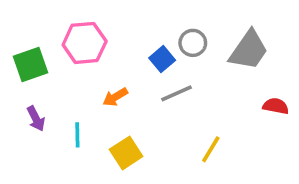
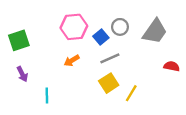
pink hexagon: (85, 43) -> (74, 27), moved
cyan line: (77, 135) -> (47, 95), moved
yellow square: (126, 153) -> (109, 83), moved

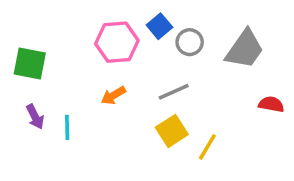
blue square: (101, 37) -> (159, 26), moved
green square: (19, 40) -> (30, 63), turned 30
cyan line: (47, 95) -> (67, 127), moved

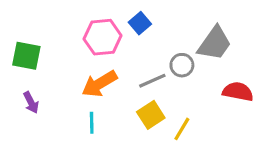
gray circle: (190, 42) -> (182, 65), moved
orange arrow: (113, 95) -> (99, 84), size x1.6
red semicircle: (271, 104) -> (238, 92), size x1.4
cyan line: (67, 127) -> (92, 123), moved

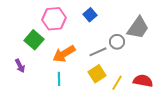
pink hexagon: (103, 37) -> (54, 19), moved
green square: (26, 56) -> (34, 40), moved, turned 30
red semicircle: (238, 92) -> (143, 81), moved

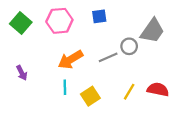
blue square: (90, 15) -> (99, 16), turned 32
green square: (34, 40) -> (21, 23), moved
yellow square: (97, 74) -> (90, 96), moved

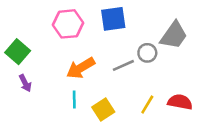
blue square: (99, 16) -> (113, 19), size x1.5
green square: (21, 23) -> (18, 52), moved

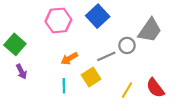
blue square: (113, 19) -> (98, 16), turned -35
orange arrow: (81, 68) -> (69, 59), size x0.7
red semicircle: (180, 102) -> (155, 88), turned -138
yellow square: (103, 110) -> (91, 77), moved

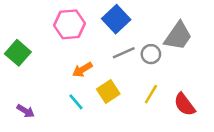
gray line: (106, 56) -> (124, 53), moved
purple arrow: (21, 72) -> (26, 111), moved, turned -32
cyan line: (64, 86) -> (76, 102), turned -40
yellow line: (127, 90) -> (151, 94), moved

